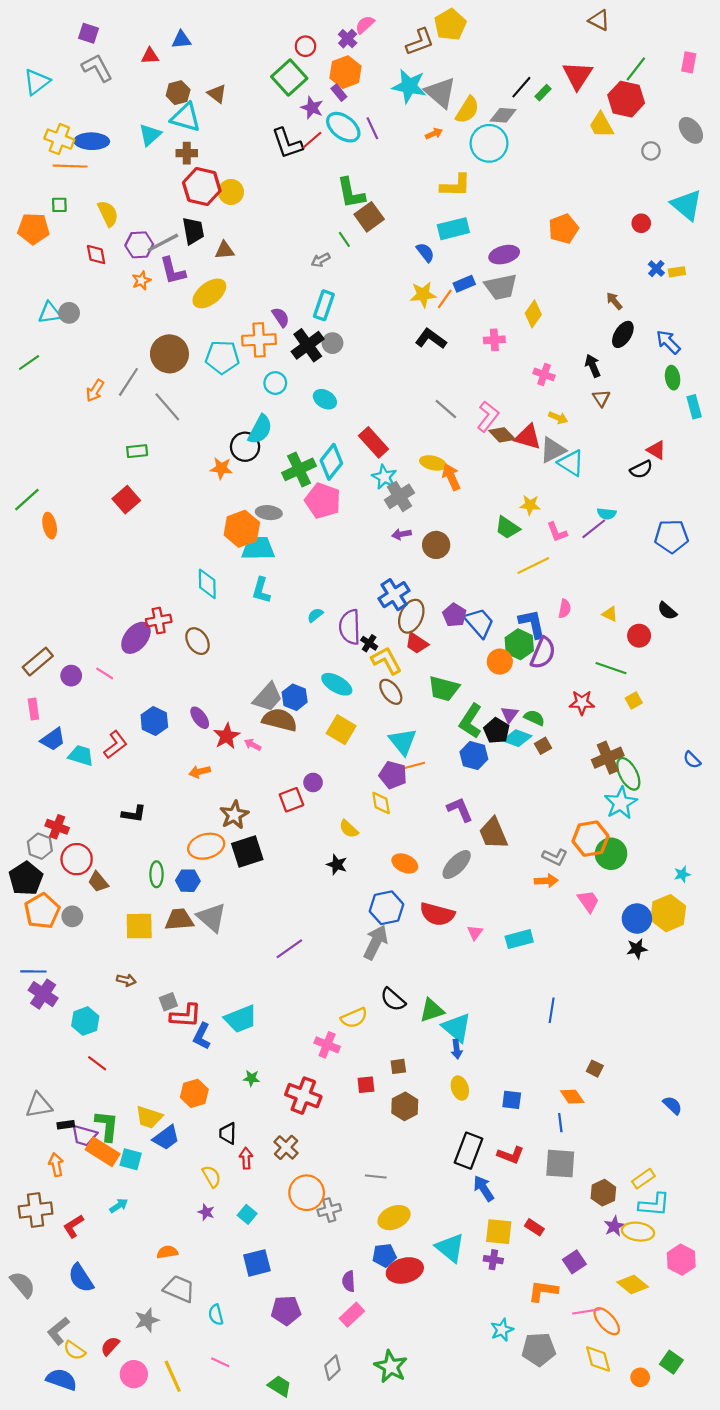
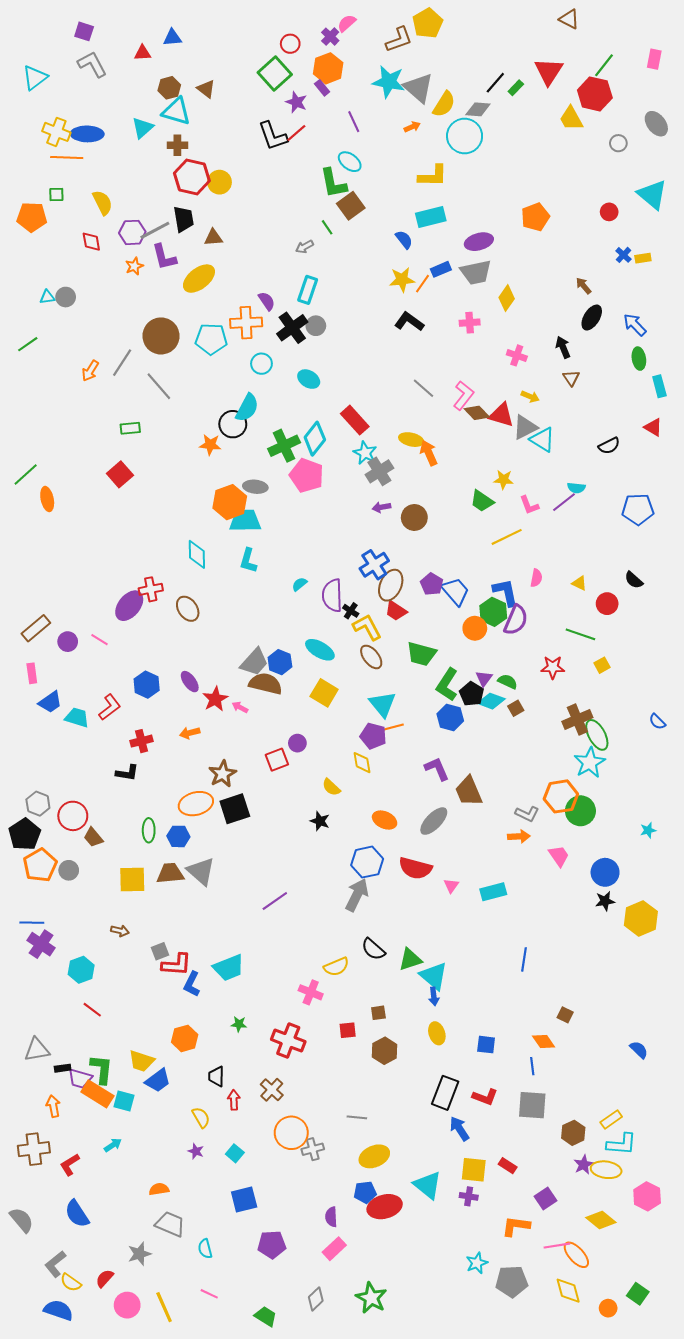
cyan ellipse: (343, 127) -> (350, 162), moved, size x0.7
cyan triangle: (50, 313) -> (47, 297), size x0.7
red triangle: (656, 450) -> (653, 427), moved
red cross: (57, 827) -> (142, 741), moved, turned -35
yellow hexagon: (668, 913) -> (641, 918), moved

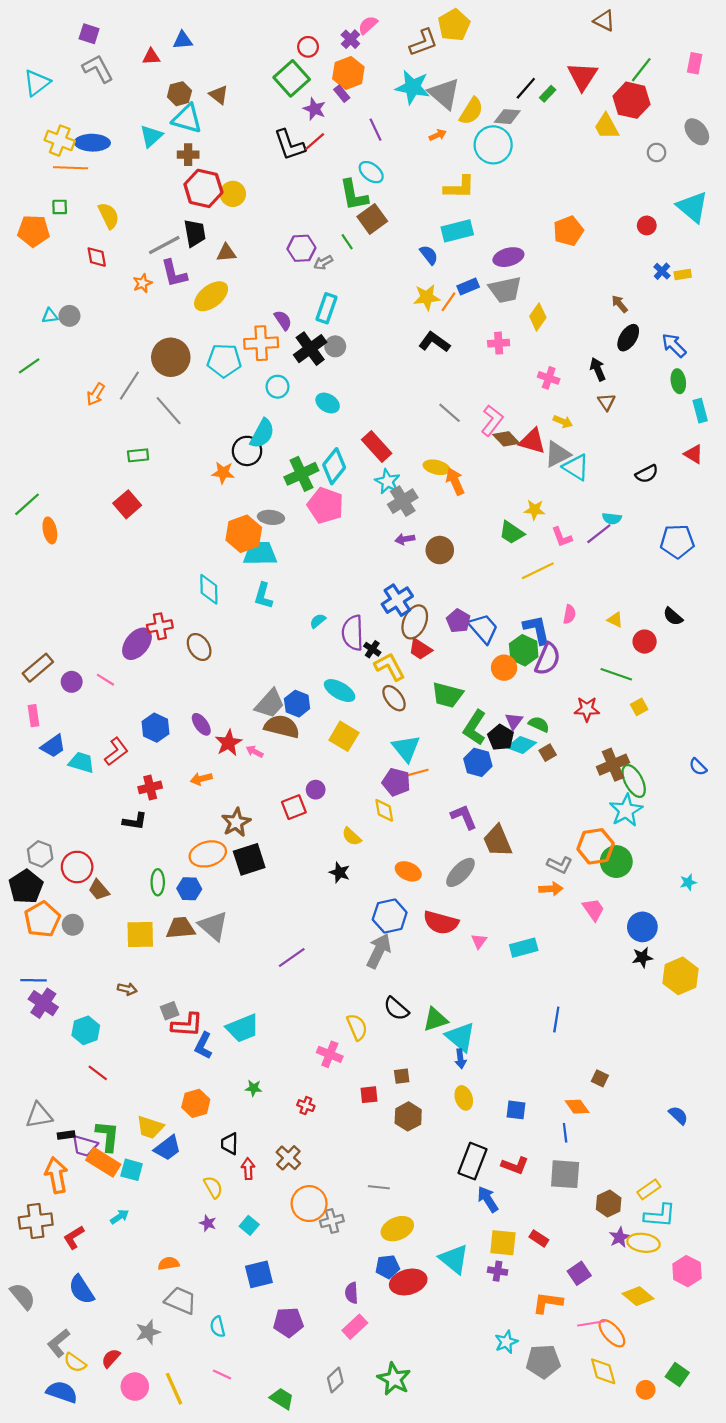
purple hexagon: (132, 232) -> (301, 248), moved
yellow semicircle: (336, 967) -> (357, 1027), turned -90
red cross: (288, 1040) -> (306, 1106), size x0.5
orange arrow: (53, 1106) -> (56, 1175), size x1.5

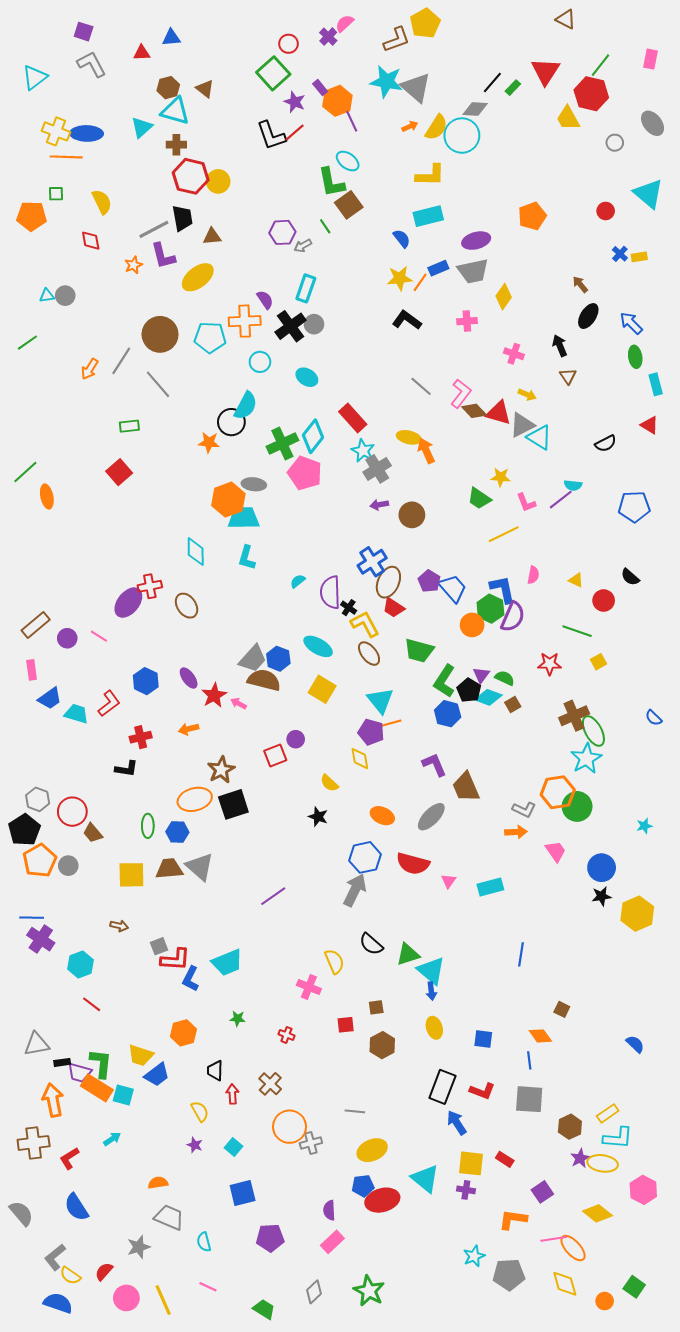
orange hexagon: (348, 73) -> (337, 101), moved
yellow semicircle: (471, 111) -> (436, 127), moved

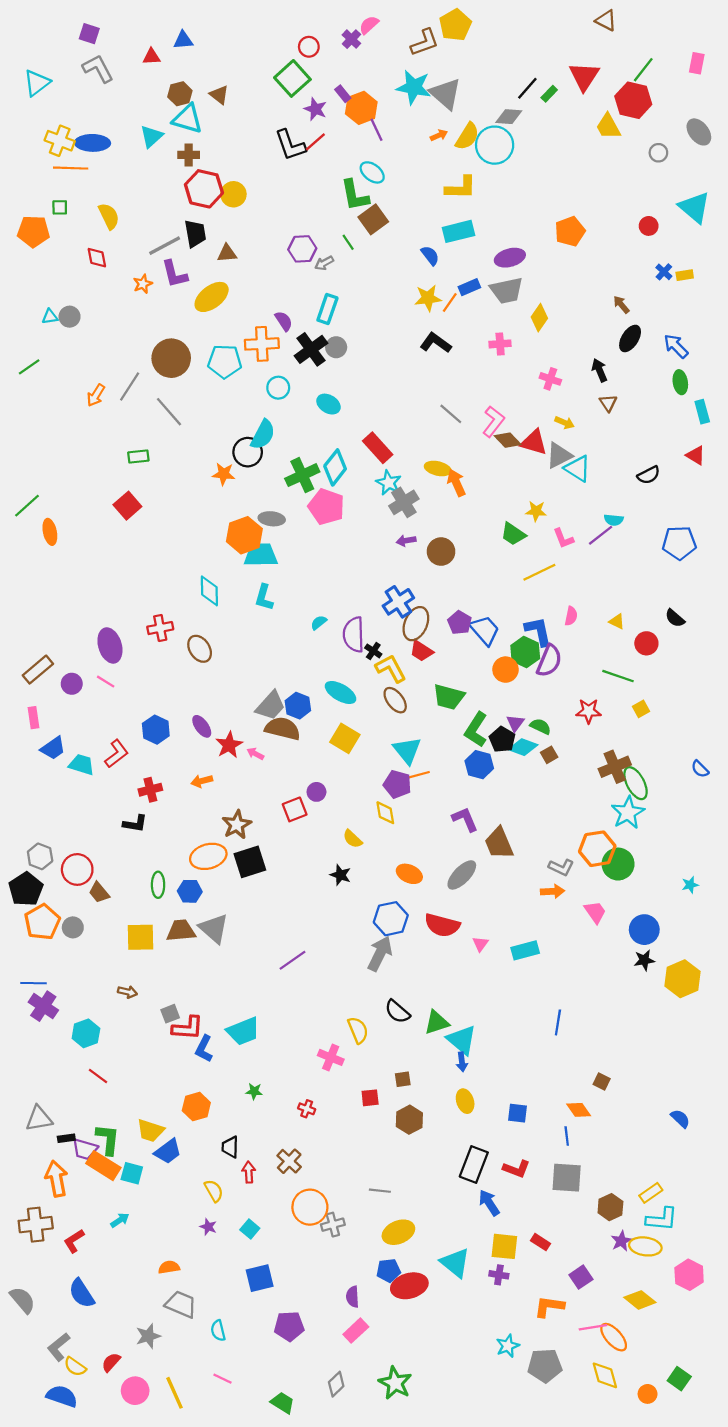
purple ellipse: (128, 603) -> (110, 646), moved, turned -56

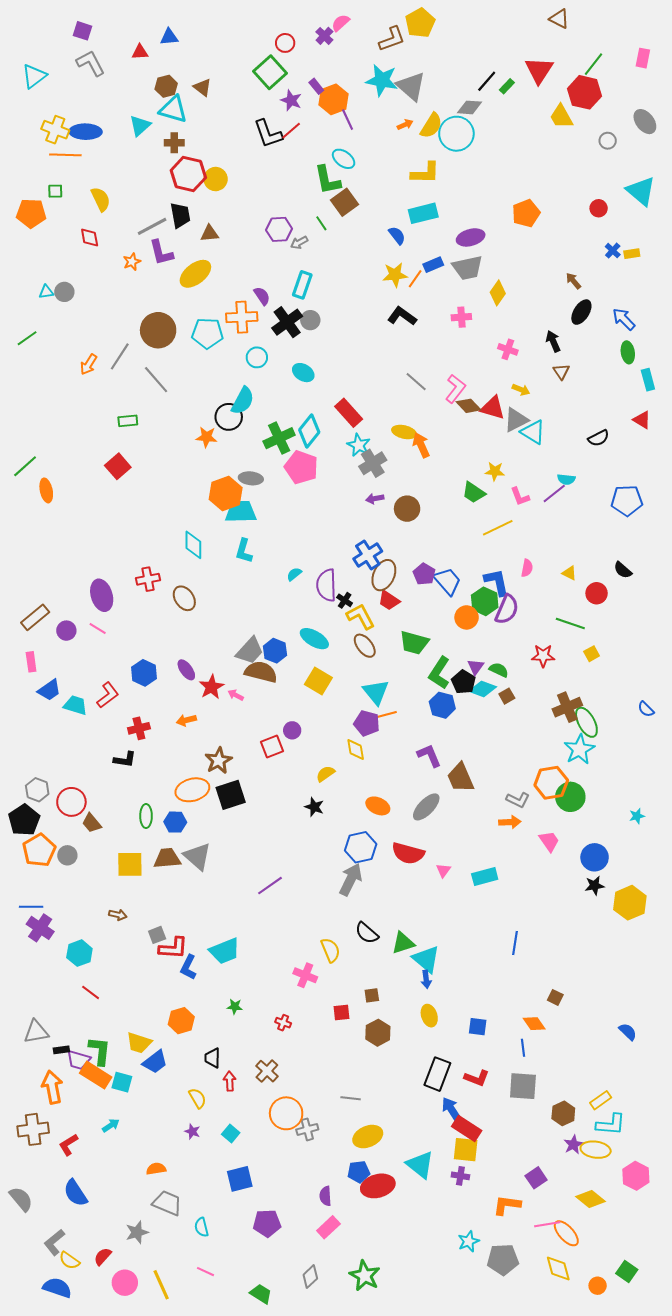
yellow semicircle: (353, 839) -> (325, 774), turned 102
red rectangle: (540, 1242) -> (467, 1128), moved, size x1.6

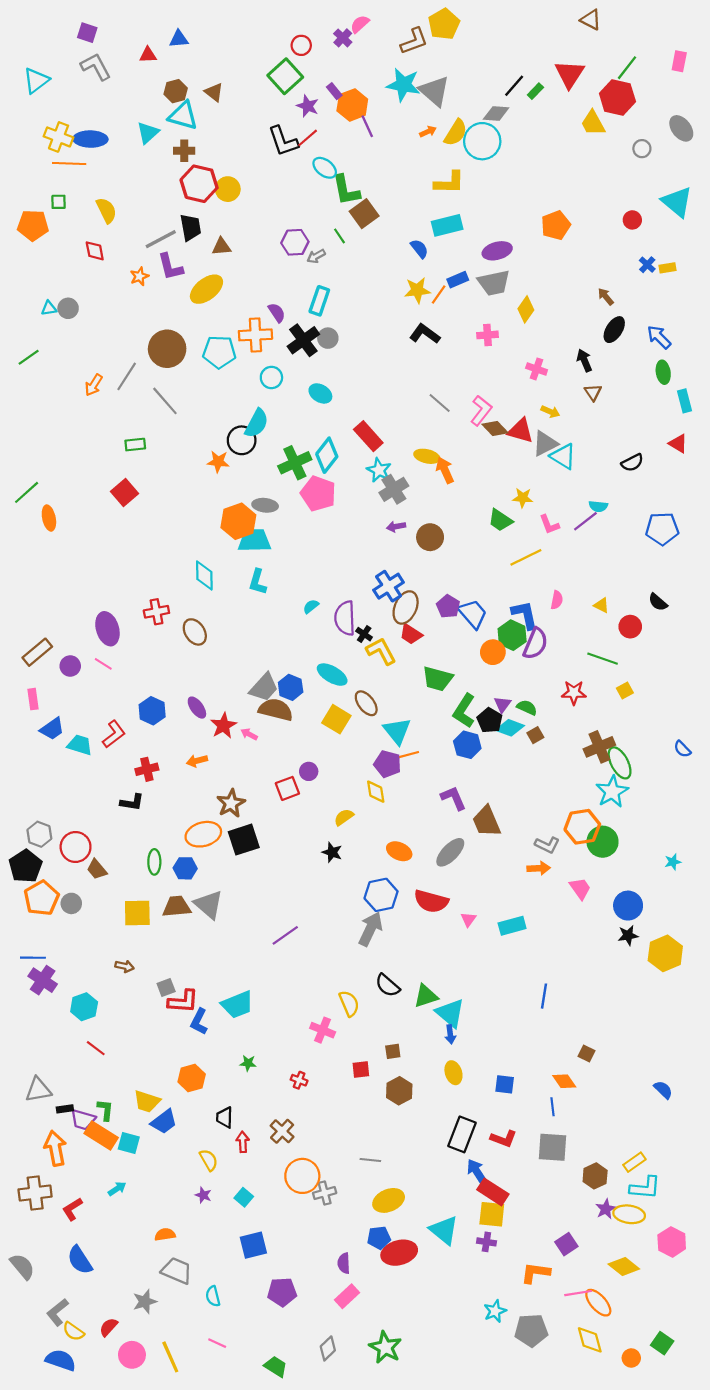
cyan ellipse: (344, 159) -> (325, 168), moved
brown ellipse: (365, 646) -> (366, 703), moved
green L-shape: (100, 1051) -> (105, 1110), size x0.7

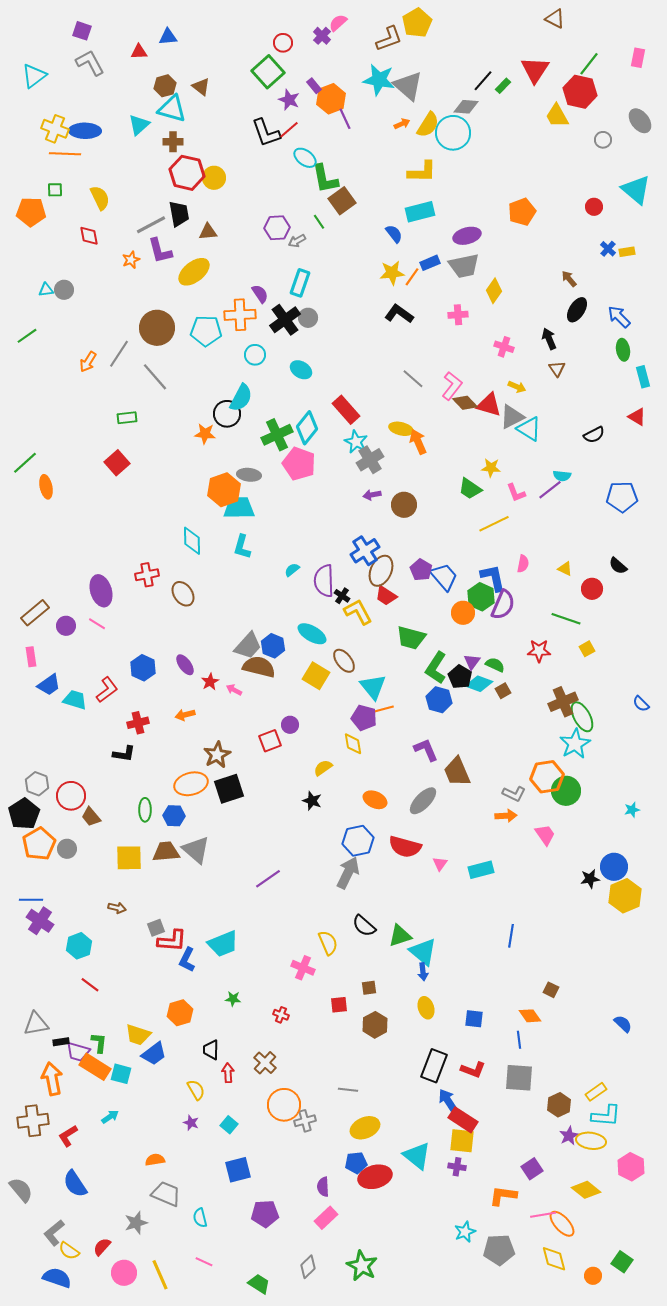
red star: (224, 726) -> (210, 682), size x0.7
blue circle: (628, 906) -> (614, 867), moved

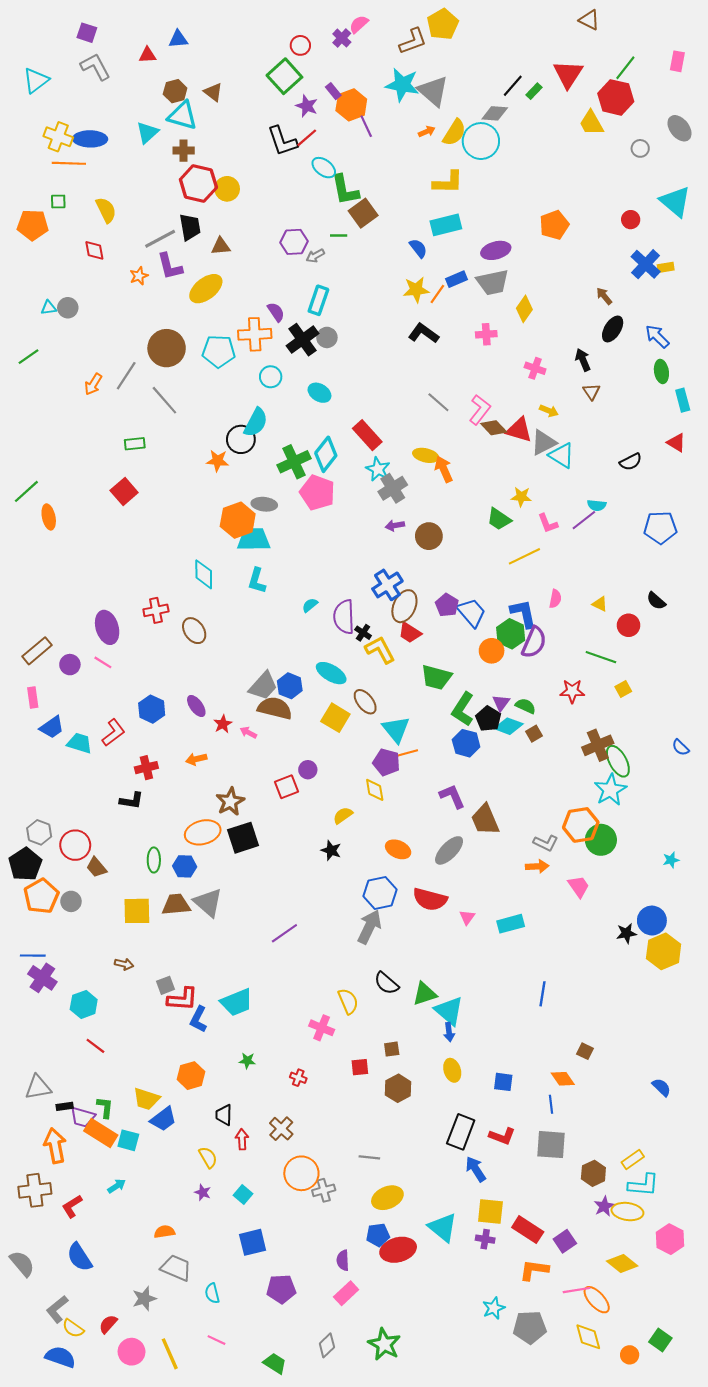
green line: (319, 222) -> (339, 236), turned -56
blue cross: (608, 249) -> (646, 264), size x1.8
red rectangle: (463, 1120) -> (528, 1230), moved

